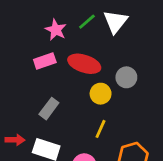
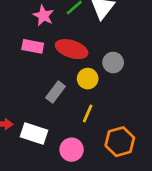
pink rectangle: (45, 61) -> (33, 46), turned 30
gray rectangle: (49, 109) -> (55, 92), moved

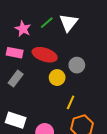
gray rectangle: (55, 92) -> (16, 79), moved
yellow line: (88, 113) -> (71, 102), moved

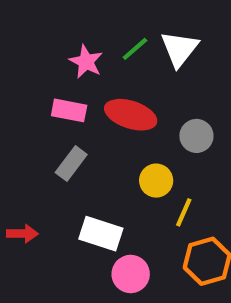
yellow circle: (57, 78) -> (156, 181), moved
white rectangle: (16, 120) -> (101, 234), moved

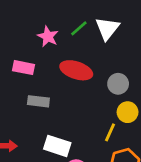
pink rectangle: (69, 110) -> (24, 68), moved
gray rectangle: (71, 164) -> (38, 101), turned 60
yellow circle: (156, 181) -> (128, 112), moved

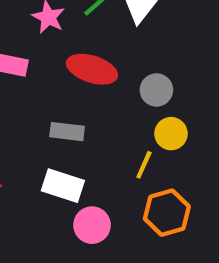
gray rectangle: (38, 101) -> (67, 132), moved

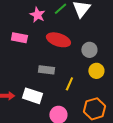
yellow line: (144, 165) -> (69, 84), moved
white rectangle: (63, 186) -> (32, 96), moved

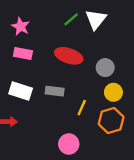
pink star: (37, 15) -> (21, 26), moved
white rectangle: (32, 96) -> (21, 91), moved
orange hexagon: (94, 109) -> (111, 120), moved

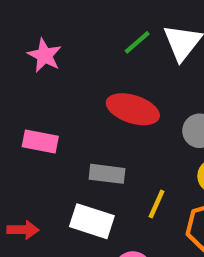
pink rectangle: (23, 53) -> (40, 142), moved
white rectangle: (21, 91) -> (92, 221), moved

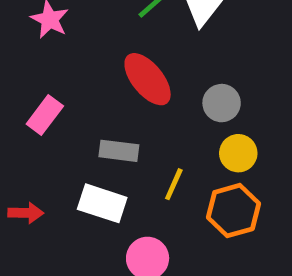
red ellipse: (133, 109) -> (148, 79), turned 33
pink rectangle: (40, 142) -> (45, 115), turned -64

